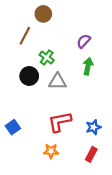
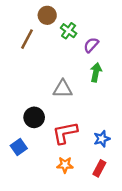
green cross: (47, 57) -> (69, 31), moved
black circle: (29, 76) -> (34, 117), moved
blue square: (13, 127) -> (19, 147), moved
orange star: (51, 151) -> (65, 165), moved

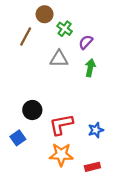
gray triangle: (63, 89) -> (59, 59), moved
orange star: (65, 165) -> (61, 155), size x1.5
red rectangle: (99, 168) -> (92, 167), moved, turned 48

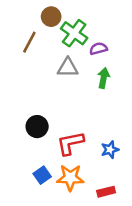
green cross: (65, 29) -> (74, 33), size x1.5
purple semicircle: (86, 42) -> (98, 49), turned 32
blue square: (18, 138) -> (42, 175), moved

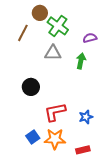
purple semicircle: (98, 49) -> (90, 38), moved
black circle: (37, 127) -> (31, 87), moved

